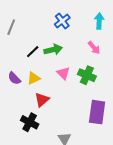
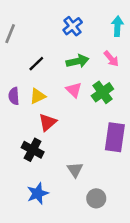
green arrow: (53, 50) -> (78, 61), moved
green cross: (87, 75) -> (102, 92), turned 30
purple semicircle: (14, 78) -> (14, 96), turned 40

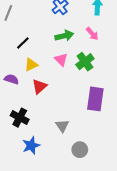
black line: (36, 64) -> (23, 43), moved
purple semicircle: (14, 96) -> (11, 79), moved, turned 112
black cross: (33, 150) -> (20, 118), moved

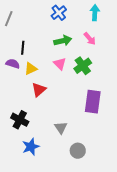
black line: (23, 43) -> (23, 48), turned -40
purple semicircle: (11, 79) -> (13, 64), moved

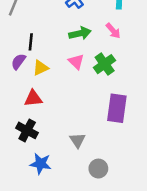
purple semicircle: (13, 64) -> (18, 62), turned -72
red triangle: (39, 90) -> (33, 98), moved, turned 35
blue star: (31, 147) -> (41, 164), turned 30

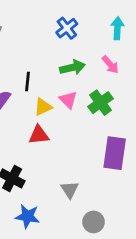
black line: (31, 42) -> (28, 82), moved
yellow triangle: (41, 68) -> (43, 107), moved
red triangle: (33, 98) -> (39, 135), moved

